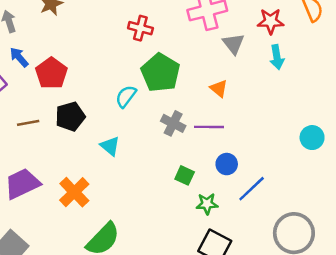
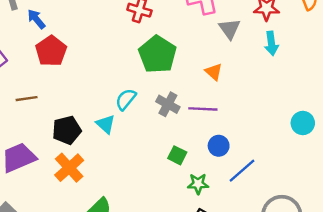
blue arrow: (19, 57) -> (36, 19), moved
cyan semicircle: (126, 96) -> (126, 99), moved
black pentagon: (70, 117) -> (67, 130), moved

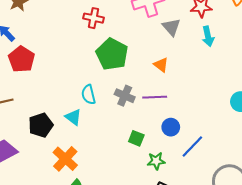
cyan semicircle: (126, 99) -> (89, 95), turned -48
orange cross: (69, 168) -> (65, 159), moved

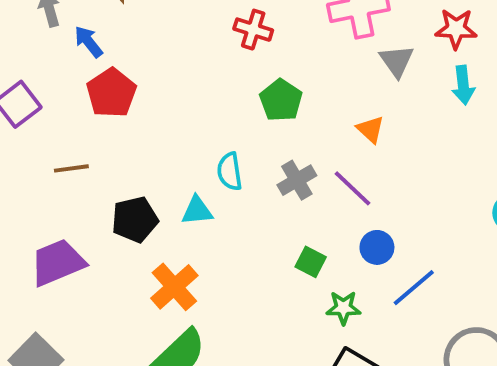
green pentagon: (112, 54) -> (281, 100), size x0.7
gray cross: (125, 96) -> (297, 180), turned 30
purple line: (155, 97) -> (352, 188), turned 40
cyan triangle: (73, 117) -> (197, 211), turned -48

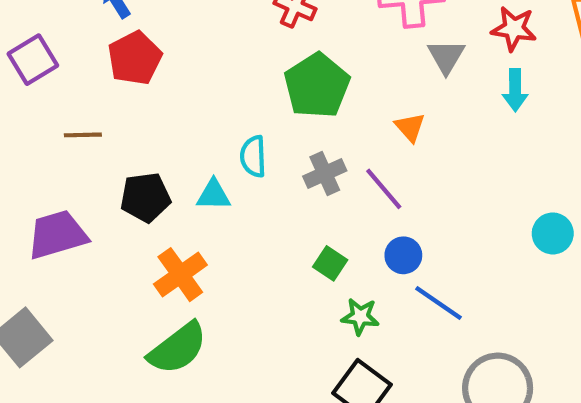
green pentagon: (281, 100) -> (317, 86), size x1.4
blue line: (414, 288) -> (438, 303), turned 69

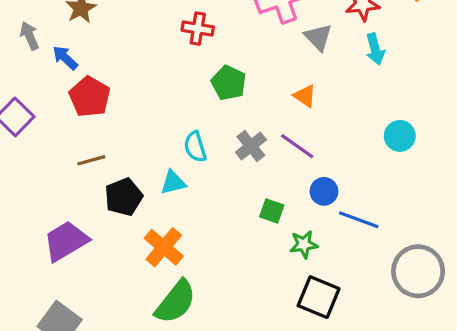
green pentagon: (317, 86) -> (229, 83), size x0.7
brown line: (83, 135) -> (91, 160), moved
cyan circle: (553, 233) -> (400, 136), moved

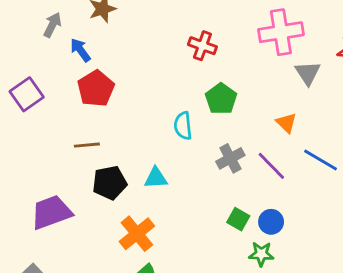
gray arrow: (29, 36) -> (52, 25), turned 40
cyan semicircle: (195, 147) -> (183, 126), moved
blue circle: (324, 191) -> (271, 222), moved
blue line: (359, 220) -> (321, 160), moved

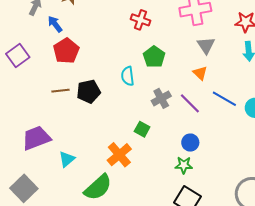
gray triangle: (308, 73) -> (206, 45), moved
cyan triangle: (156, 178) -> (67, 159), moved, turned -36
black pentagon: (110, 183) -> (89, 91), moved
green square: (238, 219) -> (142, 129), moved
orange cross: (137, 234) -> (119, 155), moved

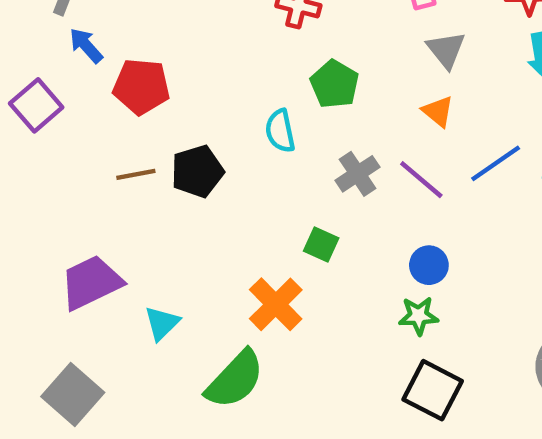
blue arrow: (55, 24) -> (86, 45), moved
red pentagon: (66, 51) -> (141, 86), turned -30
blue line: (224, 99) -> (496, 163), turned -60

